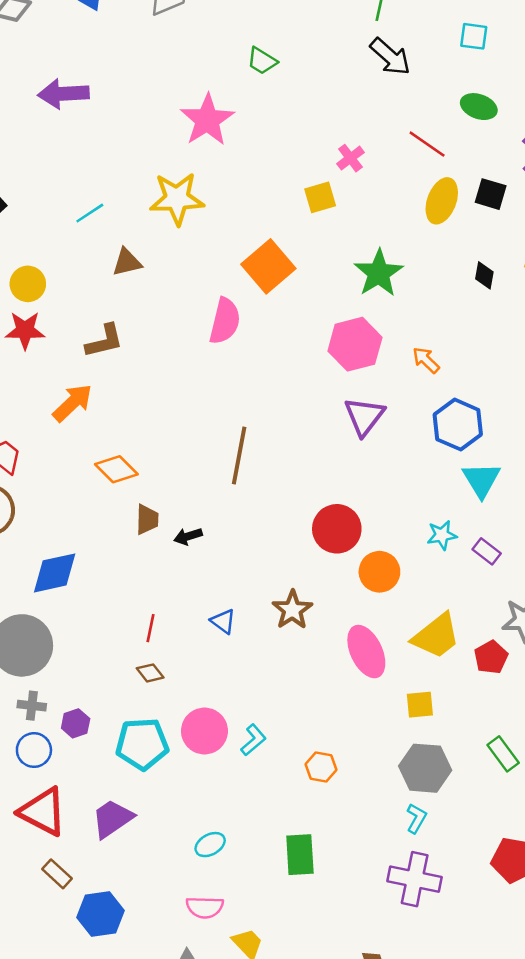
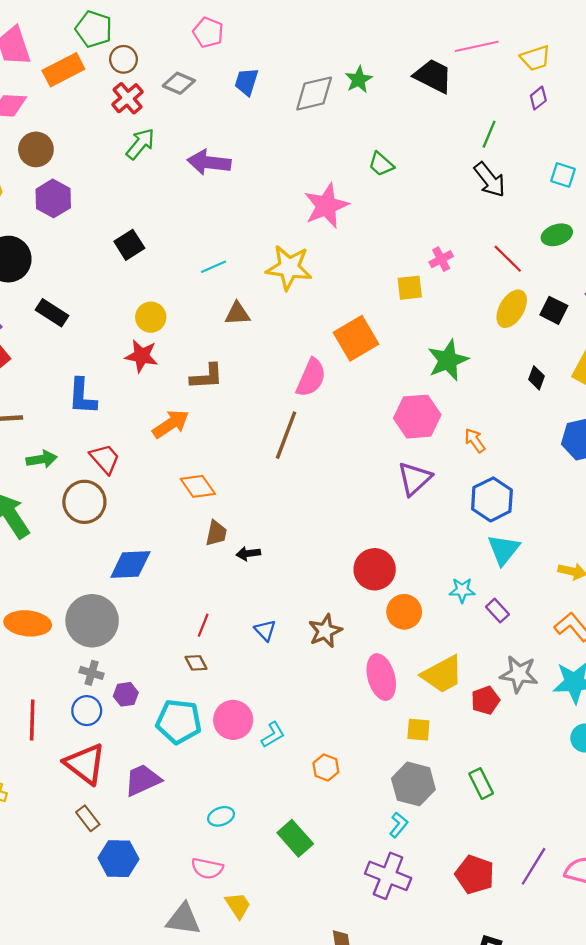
green ellipse: (479, 107) -> (557, 235), turned -48
brown line: (239, 455) -> (286, 435), moved
green rectangle: (300, 855) -> (295, 838), turned -48

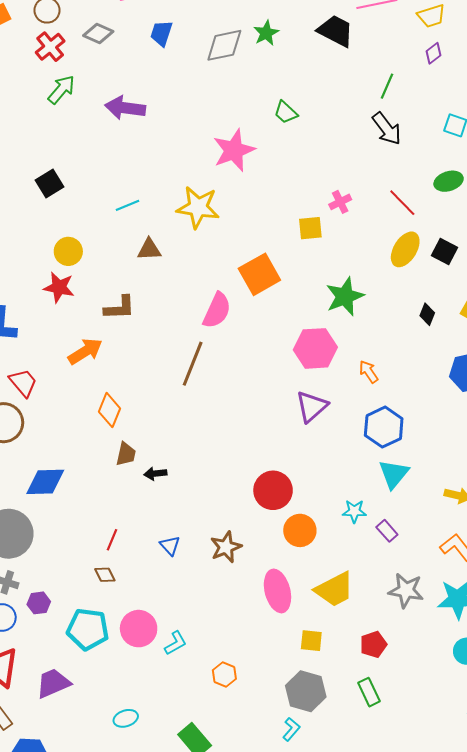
orange diamond: (198, 486) -> (109, 410), turned 56
red pentagon: (485, 700) -> (373, 644), moved

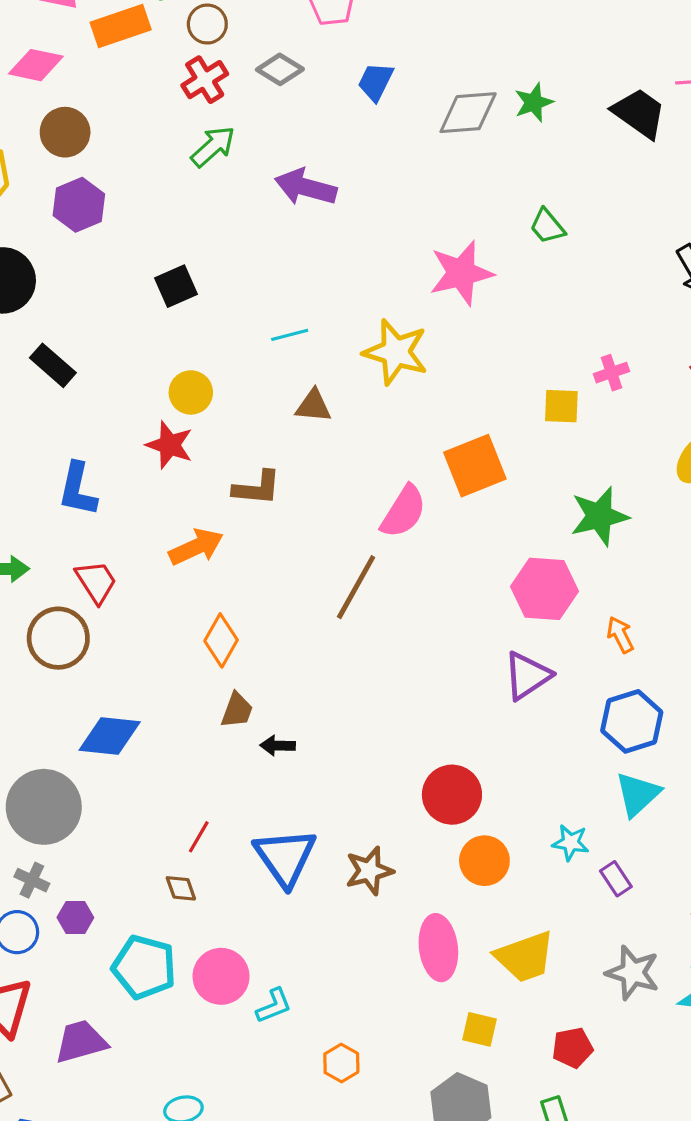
blue triangle: (170, 545) -> (285, 857), size x2.0

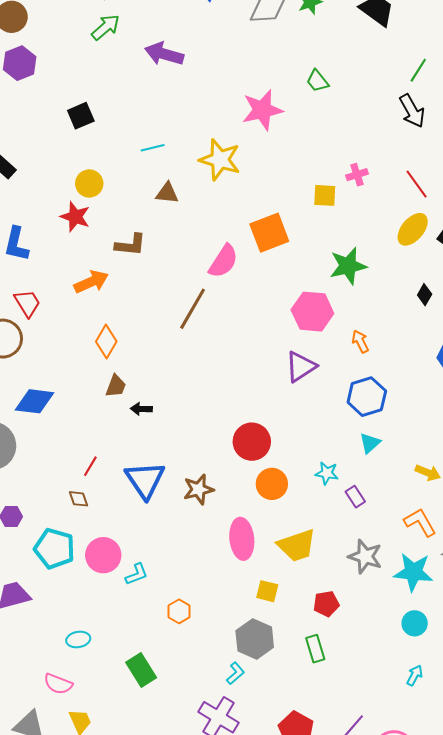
cyan triangle: (638, 794) -> (370, 443), size x0.7

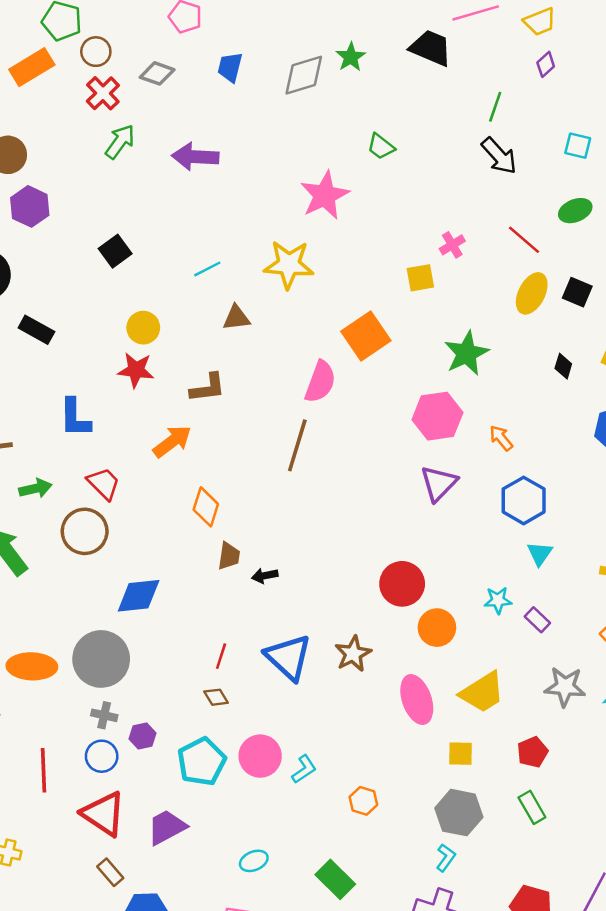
cyan pentagon: (54, 549) -> (202, 762), turned -30

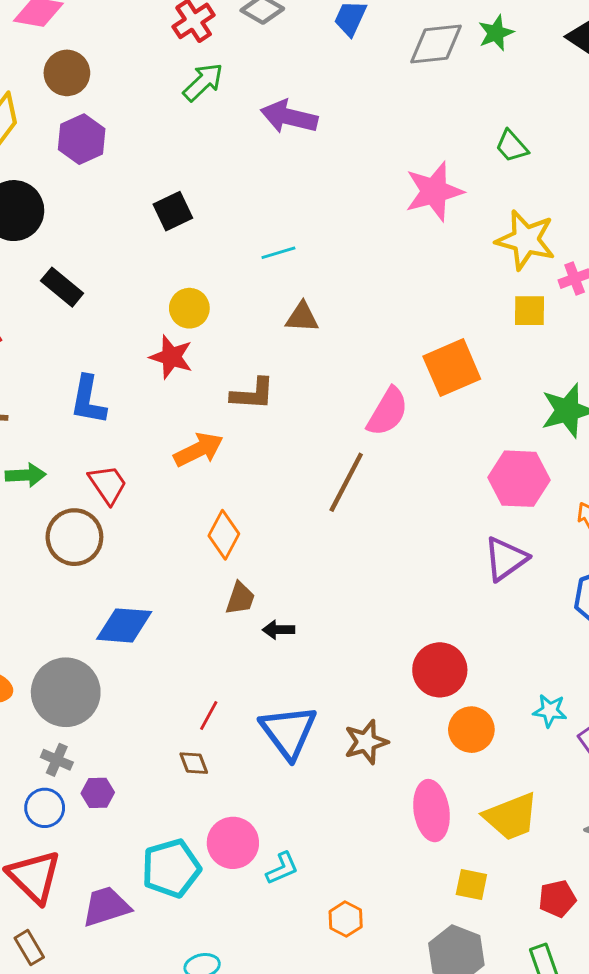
yellow star: (289, 265) -> (526, 240), moved
cyan pentagon: (202, 762) -> (171, 868), moved

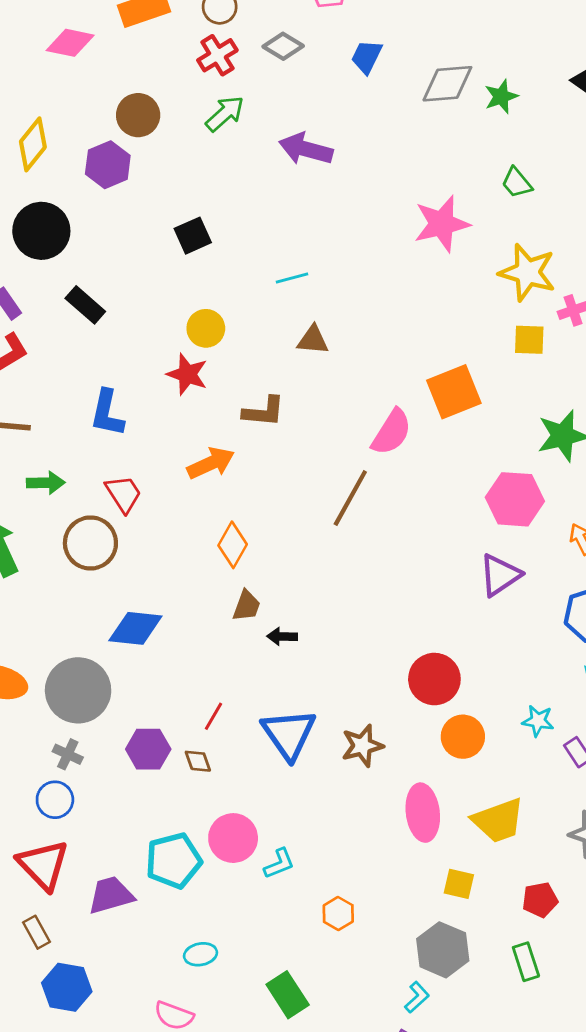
green star: (496, 33) -> (501, 96), moved
brown circle: (67, 73) -> (138, 115), moved
purple hexagon: (98, 793) -> (148, 749), moved, size x1.4

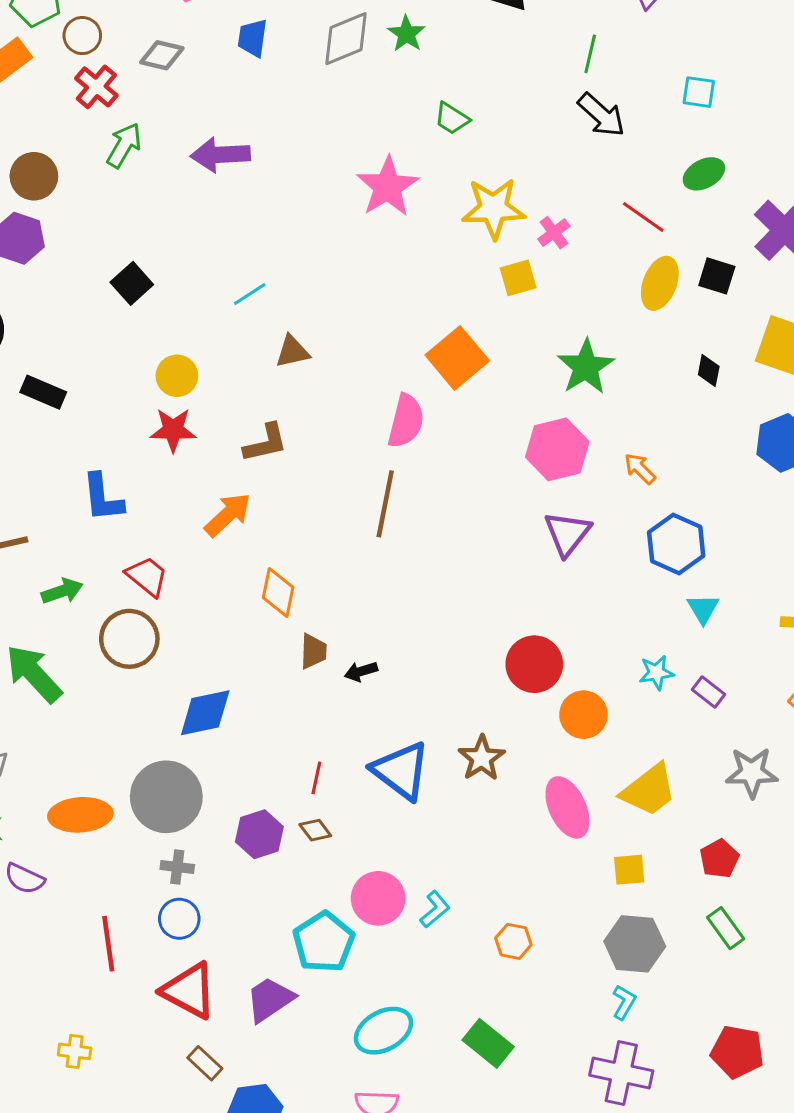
cyan ellipse: (200, 954) -> (384, 1031), size x1.6

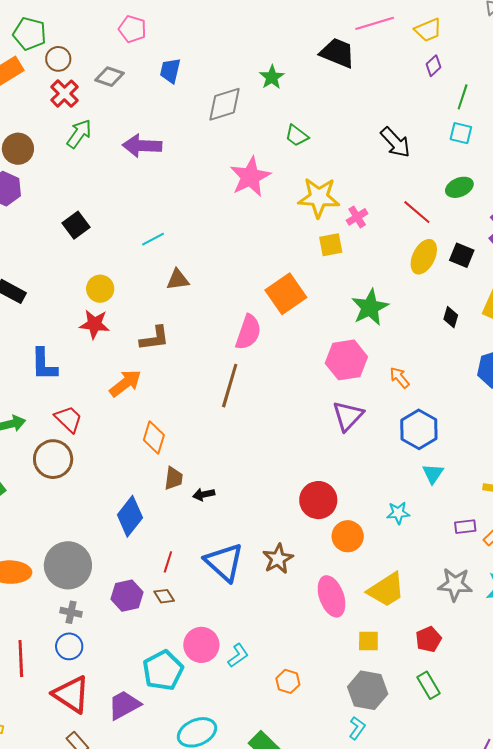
gray diamond: (346, 39) -> (225, 104), moved
green line: (590, 54) -> (463, 97), moved
purple rectangle: (709, 692) -> (465, 527), moved, turned -50
blue diamond: (205, 713) -> (130, 516), moved, turned -45

